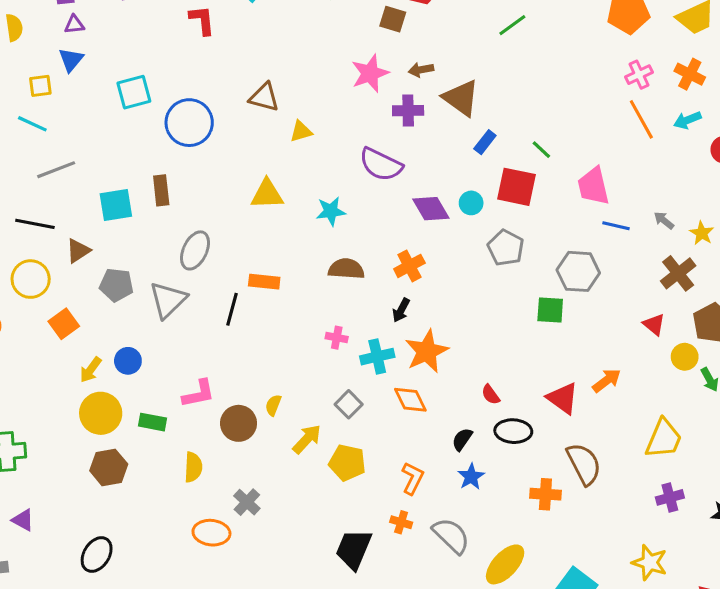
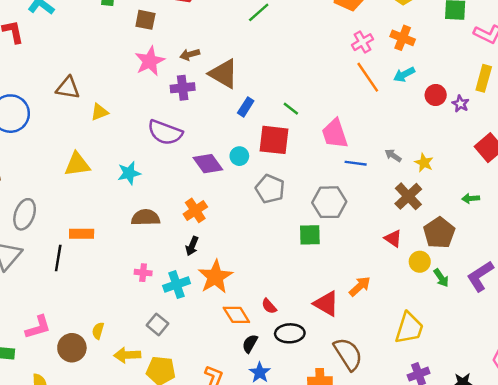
brown square: (393, 19) -> (145, 20), moved
orange diamond: (410, 400) -> (236, 315), moved
yellow arrow: (307, 439) -> (127, 355), turned -130

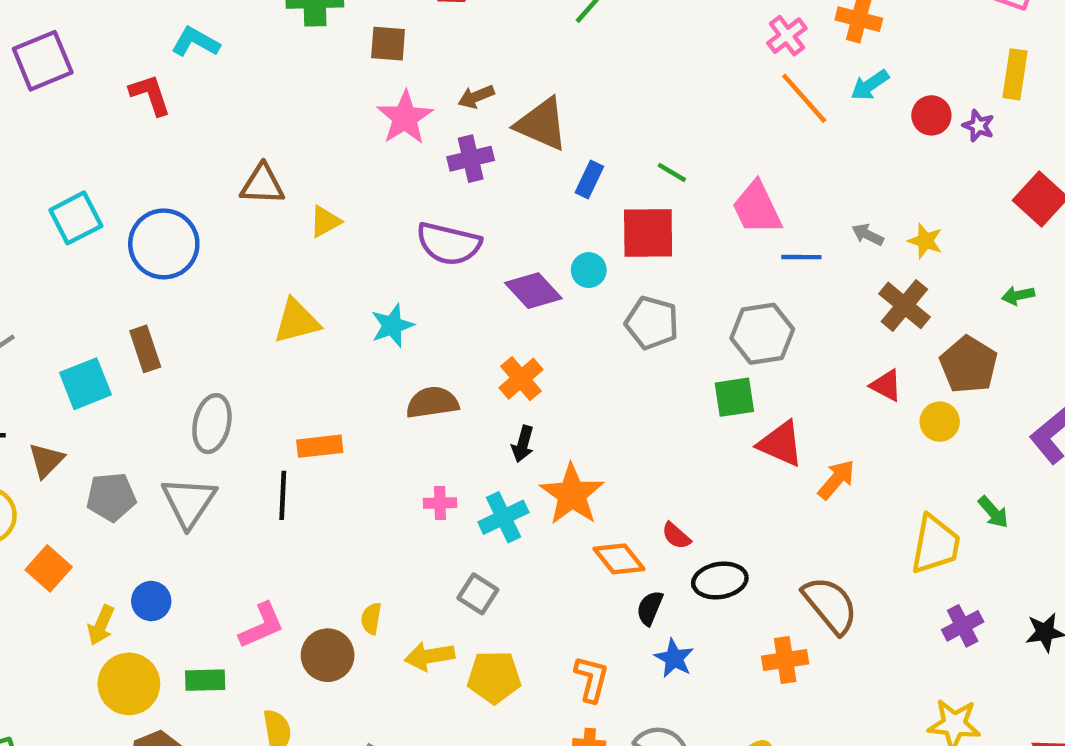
green arrow: (441, 278) -> (993, 512), moved
red triangle: (326, 304) -> (781, 444), moved

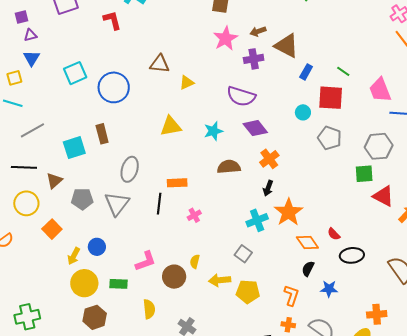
purple diamond: (533, 291) -> (255, 128), moved
pink cross: (440, 503) -> (194, 215), moved, turned -32
black semicircle: (650, 608) -> (308, 269), moved
blue star: (674, 658) -> (329, 289), turned -30
orange cross: (785, 660) -> (377, 314), moved

